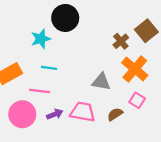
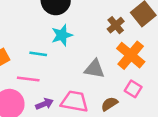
cyan star: (41, 39) -> (62, 35), moved

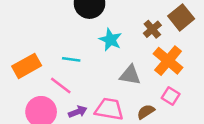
cyan star: (62, 35) -> (110, 40), moved, turned -30
pink line: (28, 79) -> (61, 86), turned 30

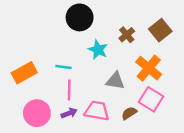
brown cross: (152, 29) -> (127, 35), moved
pink line: (61, 86) -> (69, 90), moved, turned 54
pink square: (171, 96) -> (151, 99), size x1.5

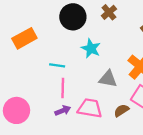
brown cross: (127, 35) -> (109, 12), moved
orange rectangle: (24, 73) -> (24, 38), moved
pink circle: (37, 113) -> (16, 110), moved

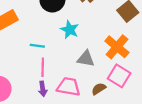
purple arrow: (63, 110) -> (43, 89), turned 104

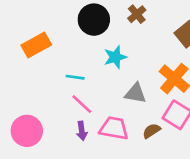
cyan star: (70, 30) -> (115, 57), turned 30
pink line: (43, 67) -> (82, 104), turned -48

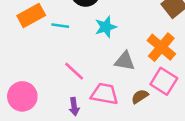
cyan line: (75, 77) -> (60, 26), moved
purple arrow: (82, 131) -> (74, 107), moved

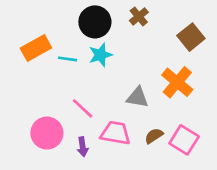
cyan star: (106, 27) -> (100, 55), moved
pink square: (164, 81) -> (184, 140), moved
pink circle: (22, 96) -> (47, 133), moved

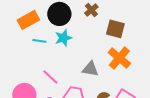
brown square: (191, 37) -> (115, 29), moved, turned -36
orange rectangle: (36, 48) -> (28, 20), moved

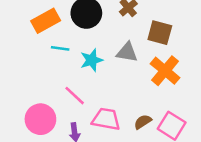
cyan star: (63, 38) -> (92, 60), moved
gray triangle: (90, 69) -> (127, 52), moved

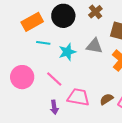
pink circle: (40, 119) -> (22, 77), moved

